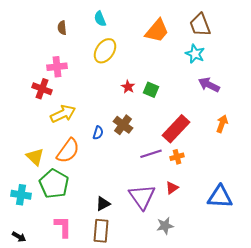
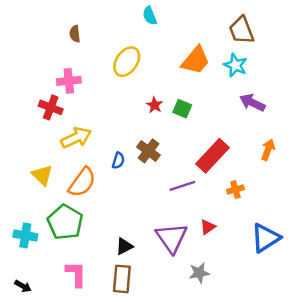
cyan semicircle: (100, 19) -> (150, 16), moved
orange trapezoid: (157, 31) -> (196, 60), moved
yellow triangle: (35, 157) -> (42, 175), moved
orange cross: (177, 157) -> (235, 190), moved
blue triangle: (220, 197) -> (266, 238), turned -36

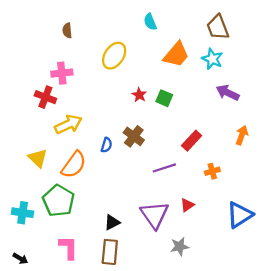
cyan semicircle: (150, 16) -> (150, 22), moved
red rectangle: (212, 156) -> (192, 141), size x0.7

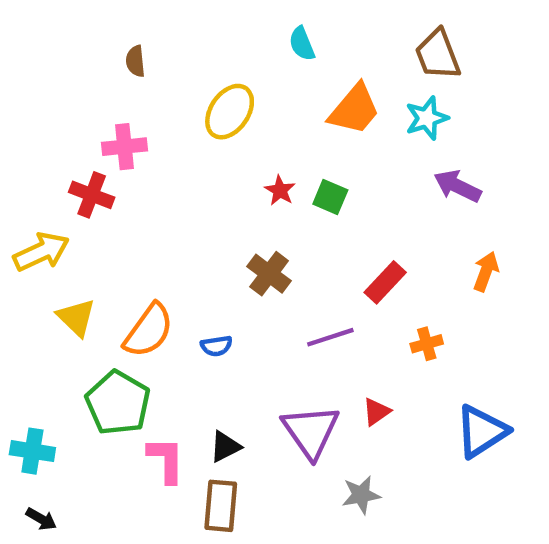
cyan star: (212, 59) -> (427, 118), turned 30
yellow arrow: (68, 124) -> (41, 252), moved
blue semicircle: (107, 145) -> (216, 346), moved, turned 64
cyan cross: (23, 213) -> (32, 451), moved
pink L-shape: (68, 248) -> (166, 460), moved

